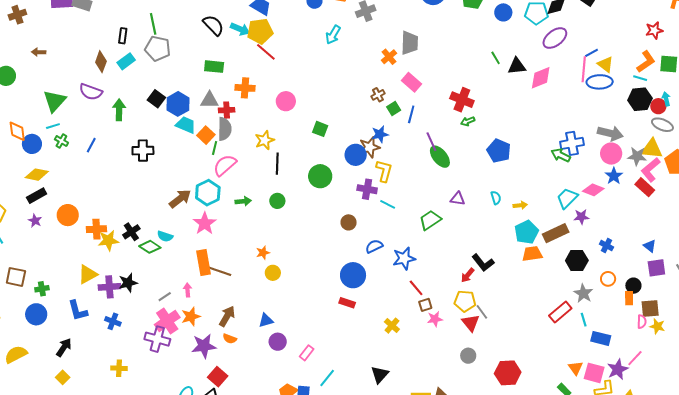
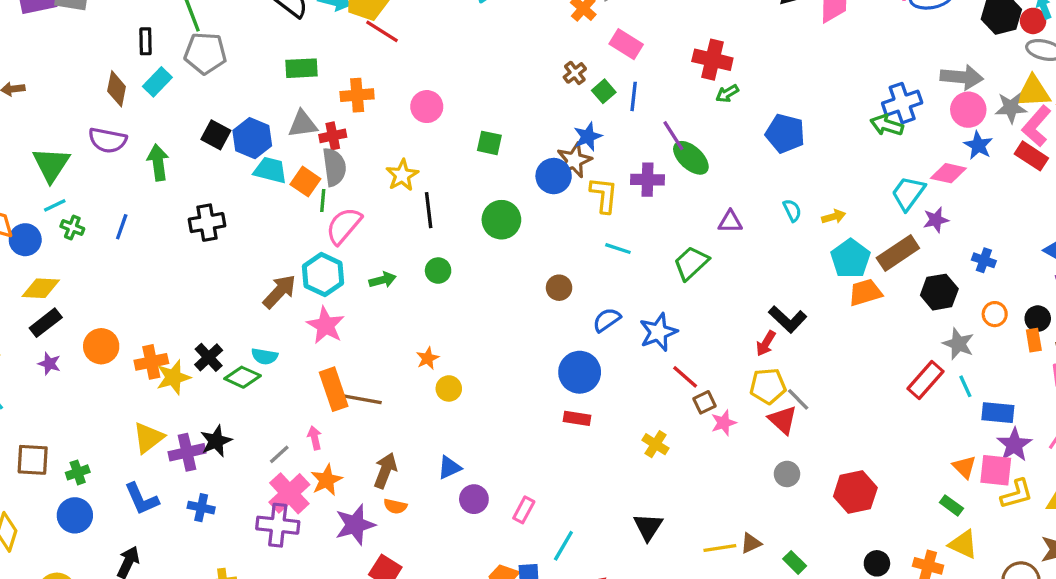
purple cross: (367, 189) -> (648, 180), moved
purple star: (618, 369) -> (1014, 445), moved

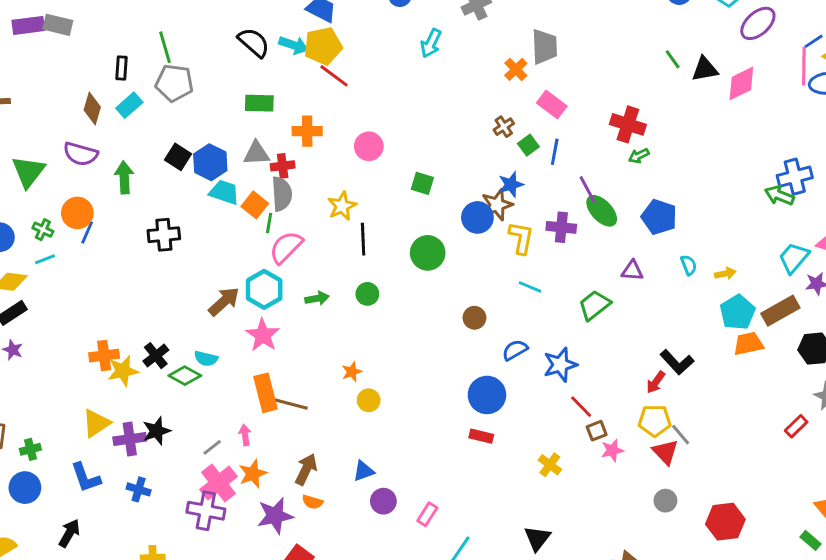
blue pentagon: (785, 133) -> (659, 217), moved
cyan line: (55, 205) -> (45, 259), moved
orange circle: (101, 346) -> (77, 213), moved
red rectangle: (926, 380) -> (796, 426), size x0.7

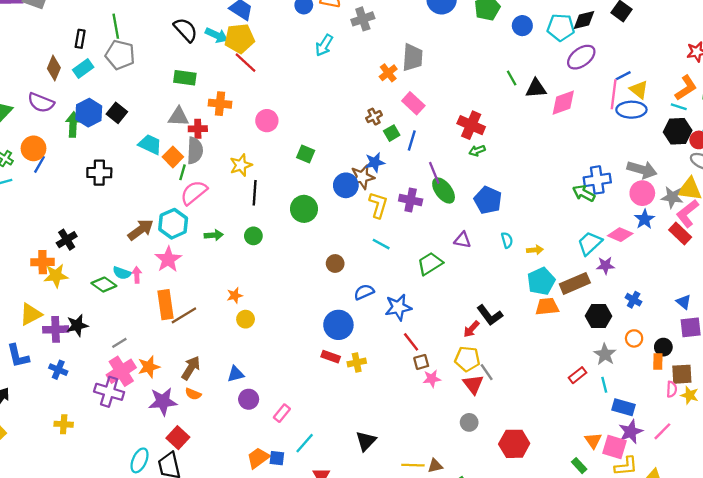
blue hexagon: (210, 162) -> (89, 113), moved
black cross: (156, 356) -> (67, 240), moved
brown line: (290, 404) -> (184, 315), turned -52
pink arrow: (245, 435) -> (137, 275), moved
yellow cross: (550, 465) -> (357, 362), moved, turned 36

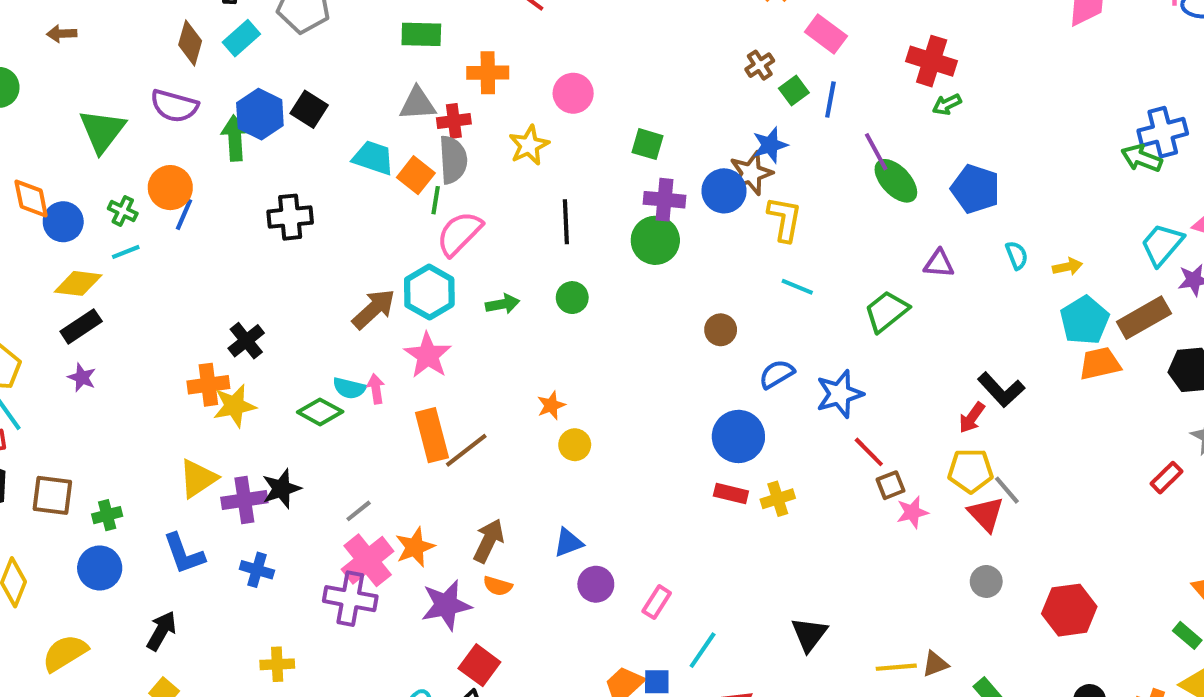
yellow star: (241, 165) -> (529, 145), moved
purple cross: (411, 200) -> (665, 200), moved

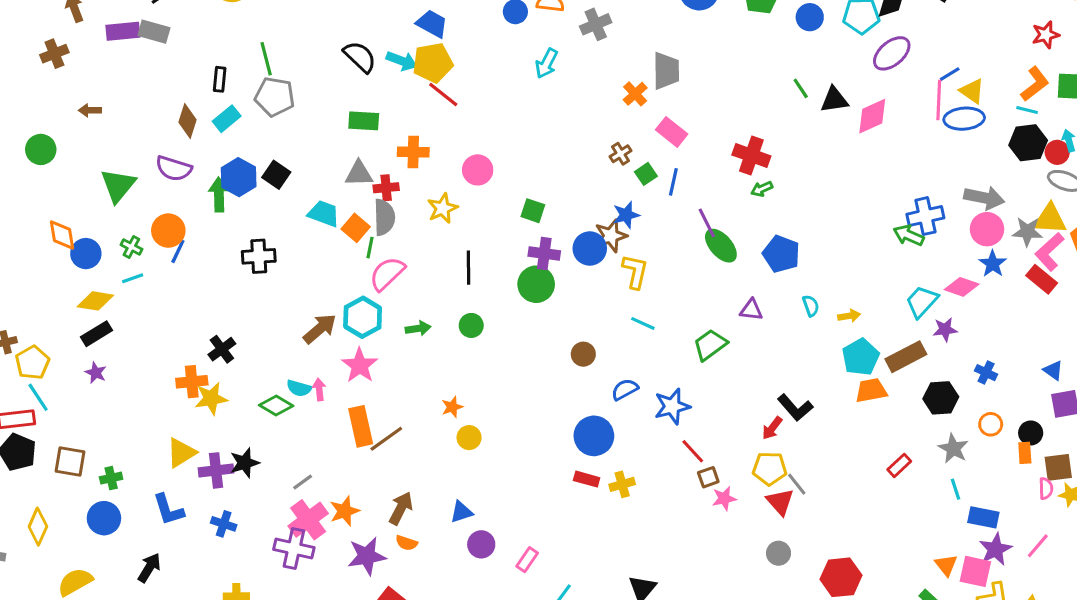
red rectangle: (1167, 478) -> (899, 465), moved

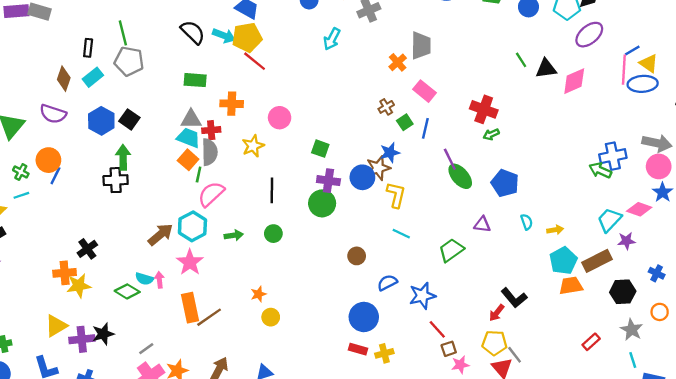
green arrow: (219, 195) -> (123, 157), moved
cyan trapezoid: (324, 214) -> (188, 138), moved

